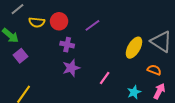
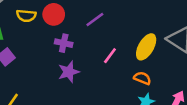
orange semicircle: (154, 70) -> (142, 78), moved
pink line: (105, 78) -> (110, 56), moved

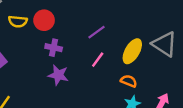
purple line: (95, 19) -> (96, 32), moved
purple star: (69, 72) -> (58, 75), turned 30

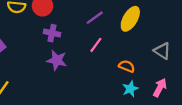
gray triangle: (164, 44) -> (162, 51), moved, size x0.7
yellow ellipse: (132, 51) -> (130, 19), moved

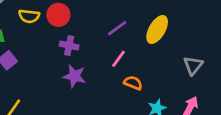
gray triangle: (162, 51) -> (193, 66), turned 36
orange semicircle: (127, 66) -> (133, 83), moved

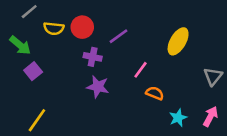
purple line: (117, 28) -> (119, 36), moved

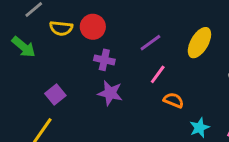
purple line: (119, 36) -> (150, 43), moved
purple square: (33, 71) -> (55, 95), moved

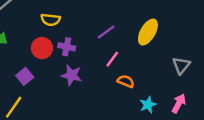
red circle: (93, 27) -> (42, 48), moved
yellow semicircle: (61, 28) -> (51, 20), moved

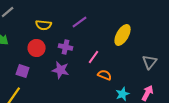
purple line: (106, 32) -> (80, 22), moved
purple cross: (67, 47) -> (66, 47), moved
purple square: (25, 76) -> (23, 71), turned -32

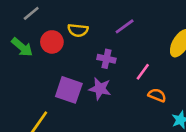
red circle: (37, 48) -> (52, 42), moved
purple square: (23, 71) -> (69, 90), moved, size x1.5

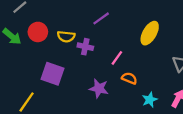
yellow semicircle: (78, 30) -> (66, 36), moved
purple star: (100, 89) -> (99, 88), moved

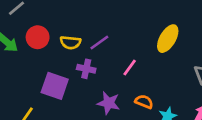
purple line: (101, 18) -> (99, 43), moved
purple cross: (85, 47) -> (86, 69), moved
orange semicircle: (129, 78) -> (144, 102), moved

